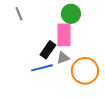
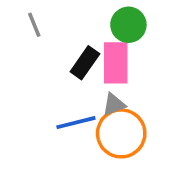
black rectangle: (48, 50) -> (85, 63), moved
orange circle: (85, 71) -> (121, 133), moved

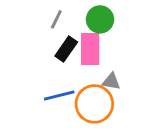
gray line: (34, 25) -> (56, 19), moved, turned 48
gray triangle: (114, 104) -> (111, 81), moved, turned 30

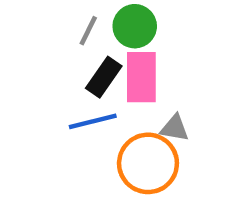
green circle: (100, 19) -> (135, 26), moved
blue line: (59, 95) -> (93, 121), moved

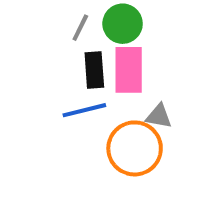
black rectangle: (104, 77) -> (94, 70), turned -39

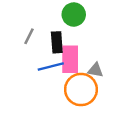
gray line: (80, 28) -> (29, 36), moved
pink rectangle: (129, 70) -> (70, 59), moved

